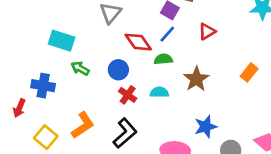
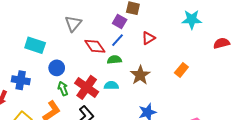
green arrow: (80, 68) -> (63, 89), moved, turned 40
blue circle: (118, 70) -> (57, 68), moved
red cross: (128, 95) -> (87, 87), size x1.6

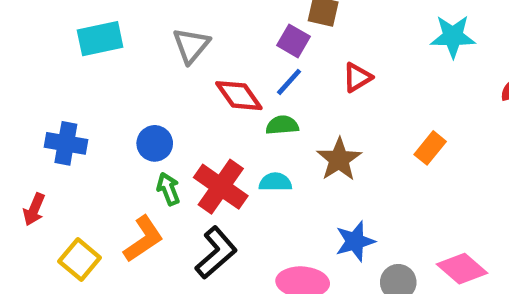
cyan rectangle: (35, 45) -> (100, 39), moved, turned -30
blue cross: (21, 80) -> (66, 143), moved

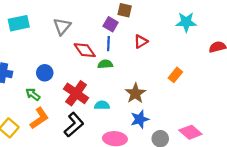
blue line: (289, 82) -> (108, 44), turned -40
brown star: (339, 159) -> (135, 93), moved
cyan semicircle: (275, 182) -> (102, 105), moved
green arrow: (168, 189) -> (33, 94), moved, turned -32

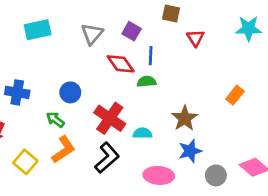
purple square: (111, 24) -> (132, 31), moved
red triangle: (141, 42) -> (195, 38), moved, turned -32

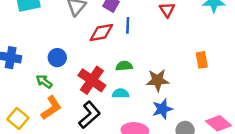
red diamond: (121, 64) -> (101, 32), turned -65
green semicircle: (146, 82) -> (124, 66), moved
orange rectangle: (235, 95) -> (202, 60), turned -49
brown star: (185, 118) -> (158, 80), turned 30

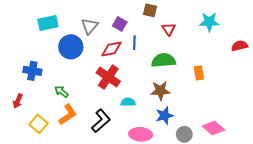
blue circle: (57, 58) -> (71, 47), moved, size x1.5
green semicircle: (124, 66) -> (163, 60), moved, size x1.6
red cross: (92, 80) -> (108, 77), moved

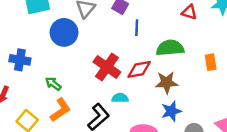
red triangle: (169, 29) -> (189, 12), moved, turned -40
red diamond: (111, 49) -> (139, 69), moved
cyan semicircle: (128, 102) -> (120, 98), moved

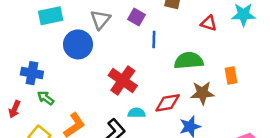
red diamond: (139, 69) -> (168, 103), moved
brown star: (167, 82) -> (202, 93), moved
green arrow: (53, 84) -> (46, 98), moved

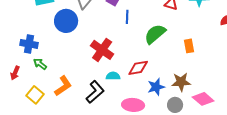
green semicircle: (189, 61) -> (155, 34), turned -35
brown star: (202, 93) -> (181, 82), moved

